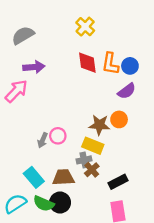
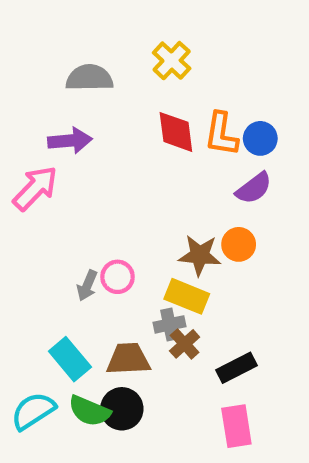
gray semicircle: (23, 35) -> (89, 78), moved, turned 30

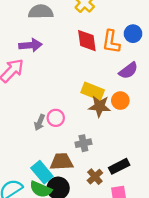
blue circle: (260, 138) -> (133, 34), moved
yellow rectangle: (187, 296) -> (93, 91), moved
brown cross: (185, 344) -> (95, 177), moved
cyan rectangle: (70, 359) -> (42, 172), moved

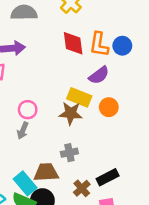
blue circle: (133, 34) -> (122, 46), moved
purple semicircle: (128, 71) -> (99, 75), moved
brown star: (100, 106) -> (71, 113), moved
pink circle: (56, 118) -> (28, 110), moved

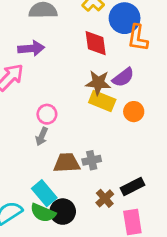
orange L-shape: (99, 44) -> (138, 38), moved
blue circle: (122, 46) -> (125, 18), moved, size x1.5
brown star: (71, 113) -> (98, 83), moved
brown trapezoid: (46, 172) -> (67, 163), moved

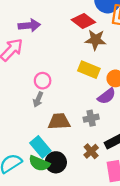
red diamond: (96, 43) -> (83, 21), turned -45
purple semicircle: (123, 77) -> (107, 96), moved
brown star: (98, 83) -> (96, 40), moved
gray cross: (92, 160) -> (91, 118), moved

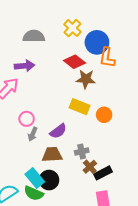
pink circle: (43, 81) -> (27, 119), moved
purple semicircle: (107, 96) -> (58, 131), moved
brown cross: (91, 151) -> (90, 167), moved
black circle: (56, 162) -> (49, 180), moved

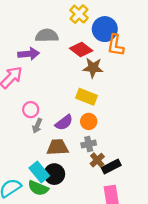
gray semicircle: (34, 36) -> (47, 36), moved
orange circle: (104, 115) -> (89, 121), moved

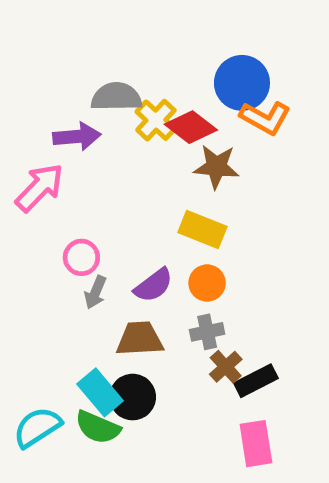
yellow cross: (79, 14) -> (156, 120), moved
orange L-shape: (116, 45) -> (265, 118), turned -70

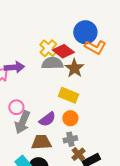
gray semicircle: (116, 97) -> (52, 63), moved
purple arrow: (77, 136) -> (14, 67), moved
brown star: (216, 167) -> (74, 68), turned 30
gray arrow: (95, 292) -> (22, 122), size x1.6

